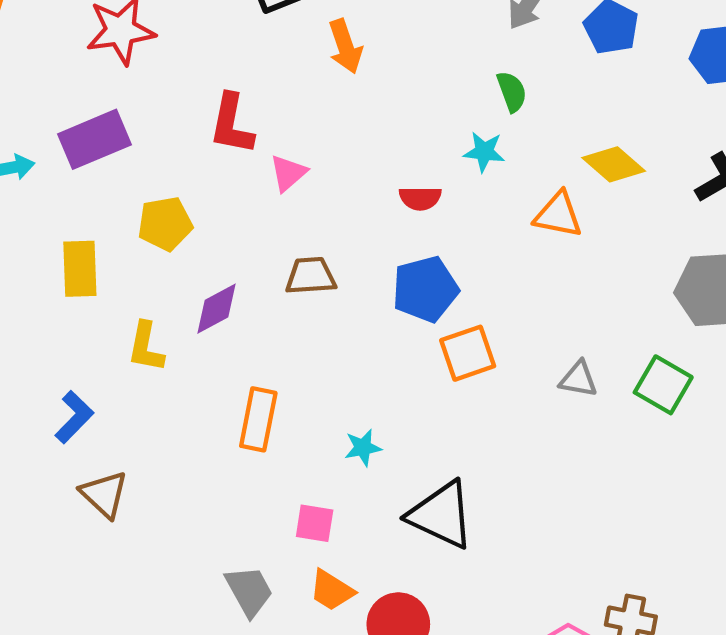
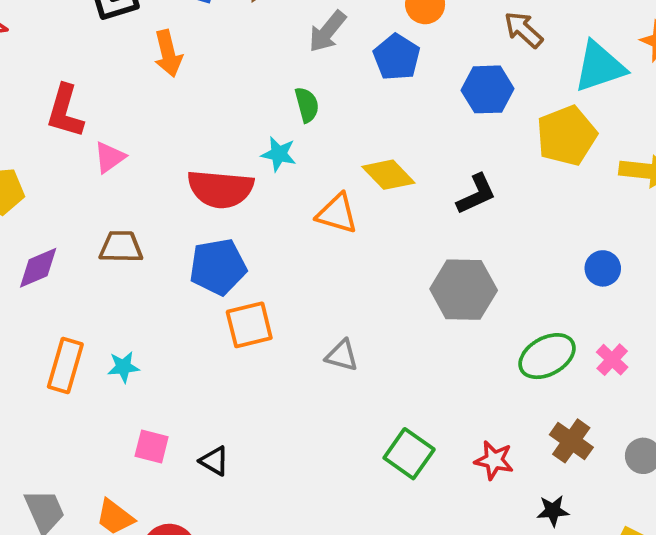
red semicircle: (420, 198) -> (220, 189), size x1.8
green square: (663, 385) -> (409, 454), moved
cyan star: (363, 448) -> (123, 367), moved
black triangle: (441, 515) -> (214, 461), size x0.5
pink square: (315, 523) -> (152, 447), moved

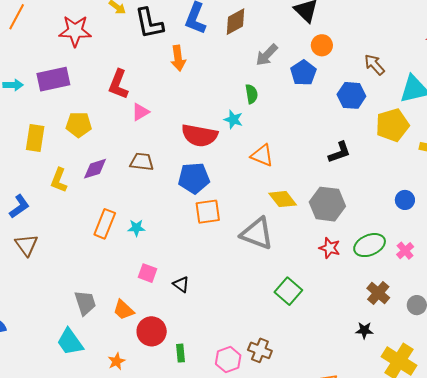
yellow diamond: (388, 175) -> (283, 199), moved
gray triangle: (342, 355) -> (257, 234), size x1.8
red star: (494, 460) -> (330, 248), moved

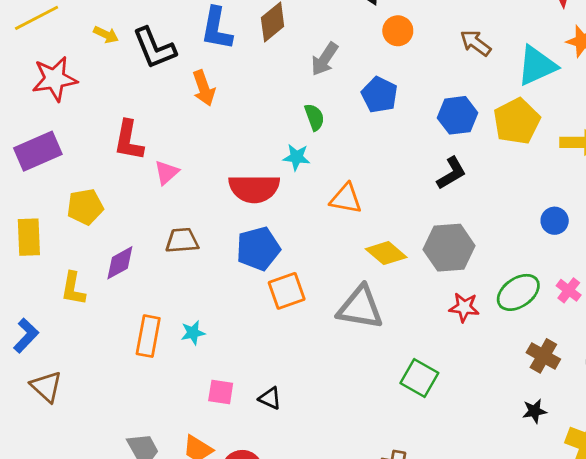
blue pentagon: (303, 73) -> (379, 95), moved
blue hexagon: (351, 95) -> (458, 115), moved

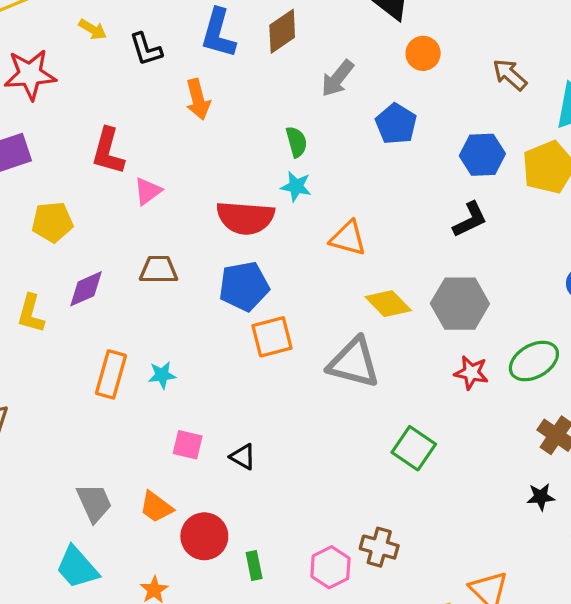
black L-shape: (154, 48) -> (146, 49), size x0.7
green semicircle: (314, 117) -> (296, 142), moved

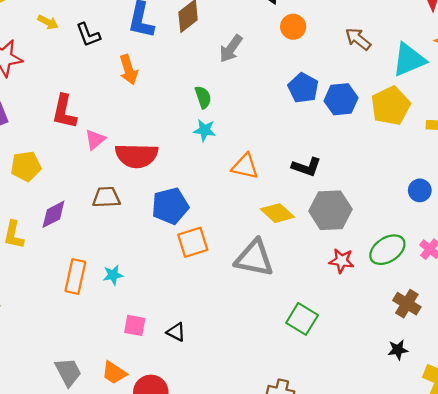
blue pentagon: (396, 124) -> (303, 88), moved
red semicircle: (245, 218) -> (137, 156), moved
black L-shape: (470, 220) -> (306, 167), moved, turned 48

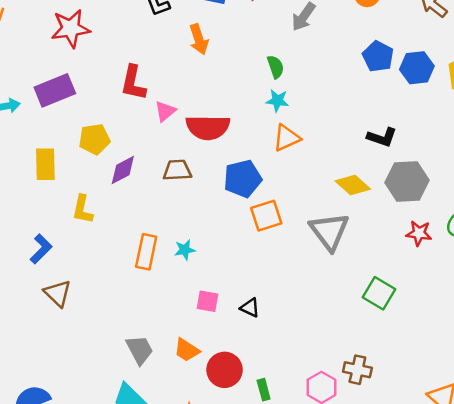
orange triangle: (245, 166) -> (287, 138), moved, turned -36
purple diamond: (53, 214) -> (123, 170), moved
gray triangle: (254, 258) -> (329, 231), turned 42

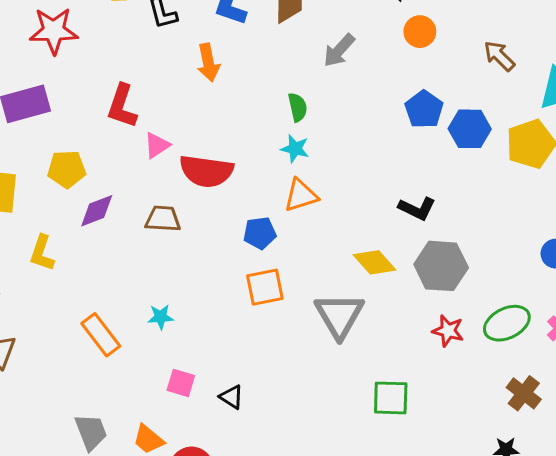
blue pentagon: (243, 179) -> (260, 233), moved, size x0.7
orange rectangle: (146, 252) -> (101, 335), moved, turned -56
green square: (379, 293) -> (391, 398), turned -36

